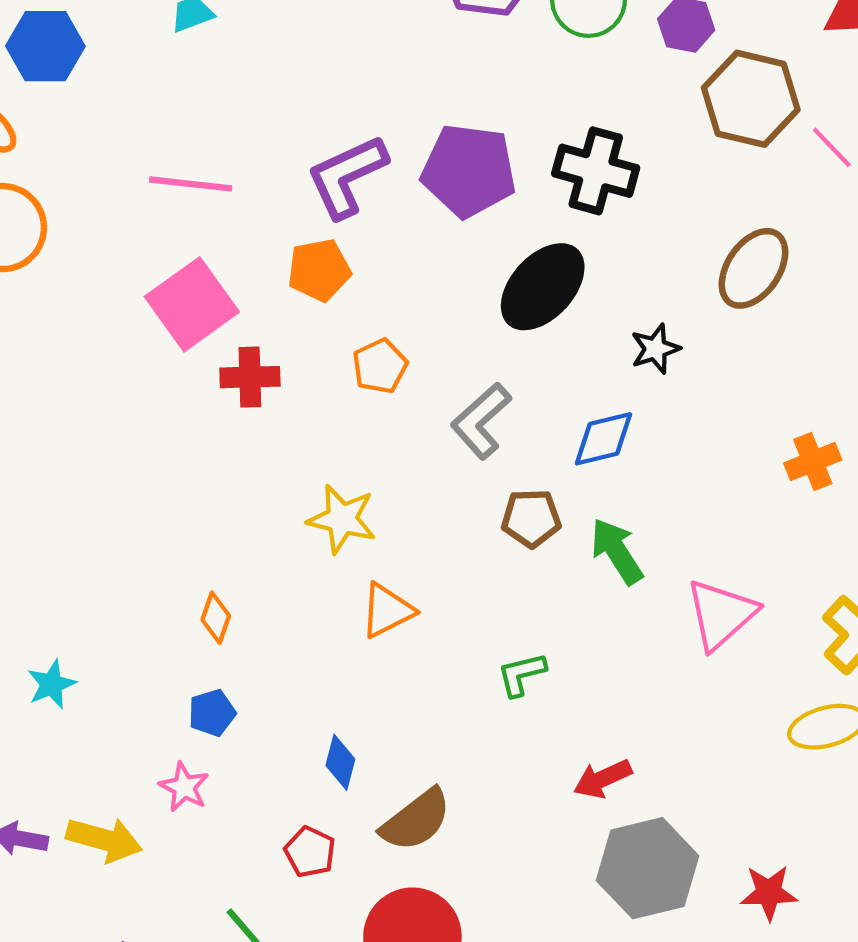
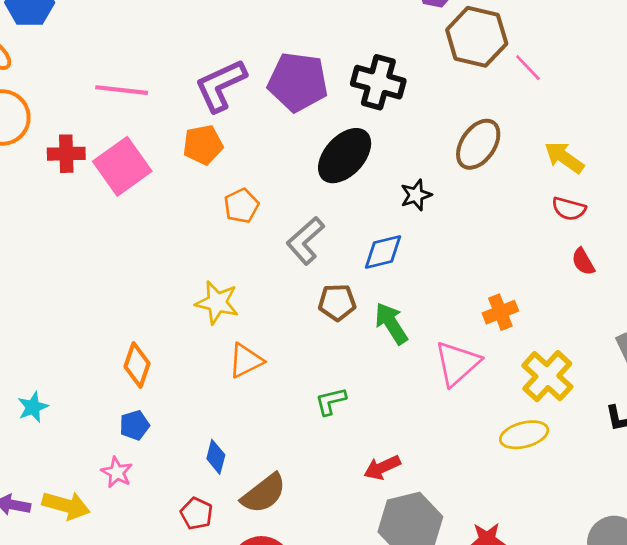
red cross: (250, 377) -> (66, 154), moved
orange cross: (813, 462) -> (500, 312), moved
orange diamond: (216, 618) -> (137, 365), size x1.4

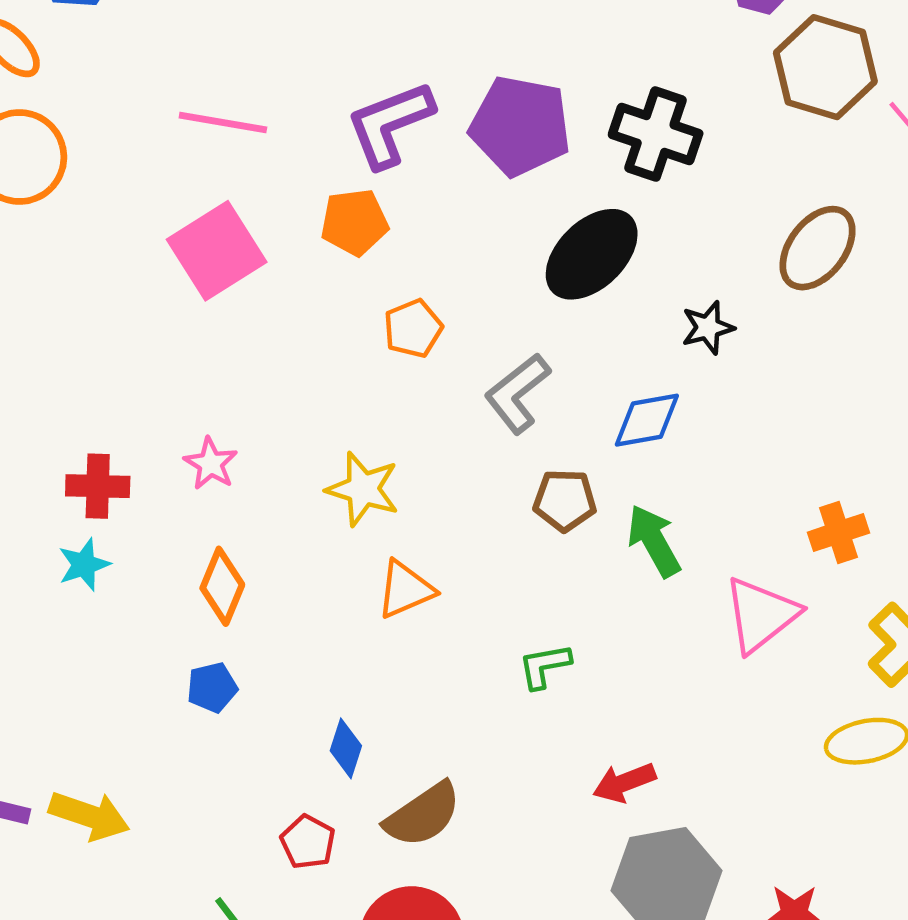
red cross: (66, 154) -> (98, 486), moved
cyan star: (33, 407) -> (84, 565), moved
pink star: (117, 472) -> (211, 464), moved

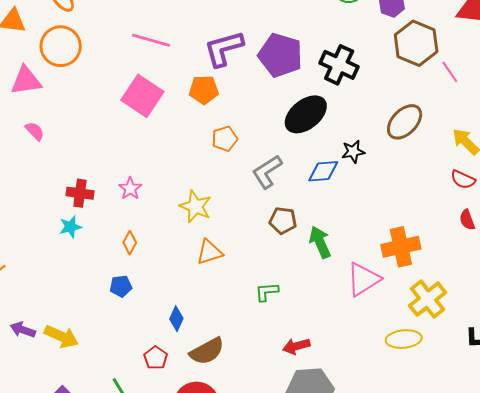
pink square: (217, 251) -> (142, 96), turned -30
blue diamond: (647, 420) -> (323, 171), moved
orange cross: (838, 533) -> (401, 247), size x1.5
orange diamond: (222, 586) -> (130, 243), size x0.7

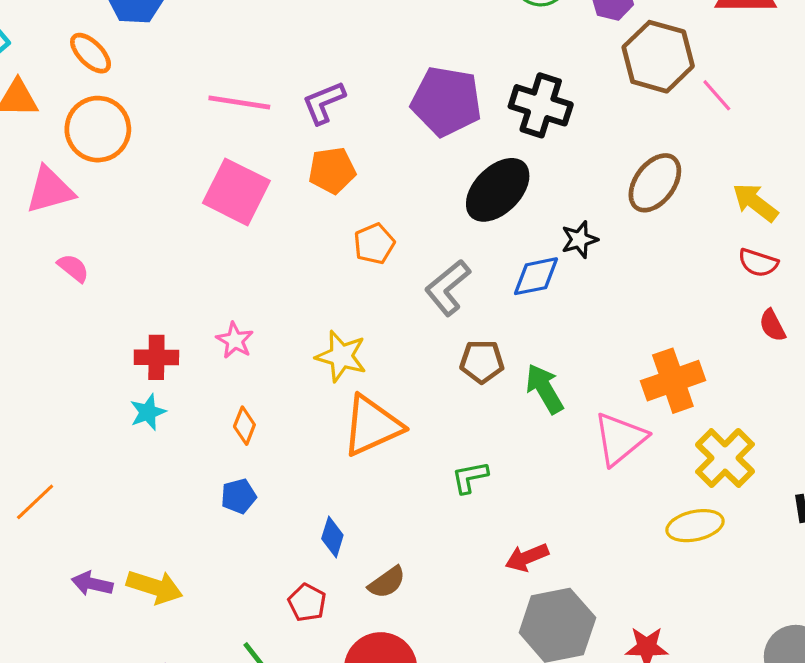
purple L-shape: (224, 49) -> (324, 103), moved, size x0.7
orange triangle: (209, 252) -> (372, 426), size x1.5
brown semicircle: (207, 351) -> (387, 582), size x0.7

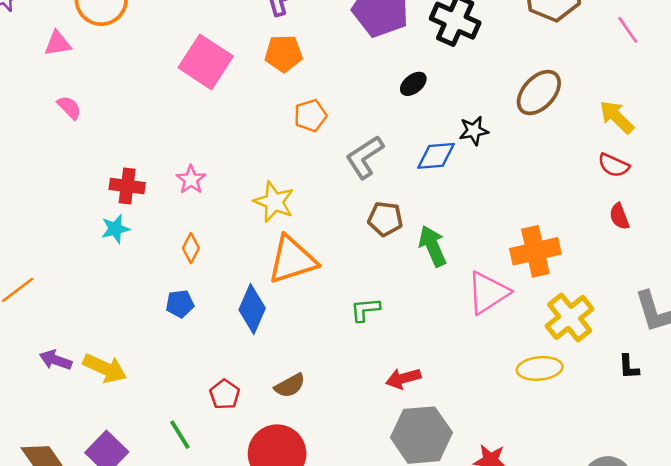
pink line: (717, 95) -> (628, 30), moved
pink triangle: (50, 190) -> (58, 43), size x0.7
black ellipse: (498, 190) -> (413, 84), size x0.5
blue diamond: (332, 537) -> (252, 309), moved, size x1.5

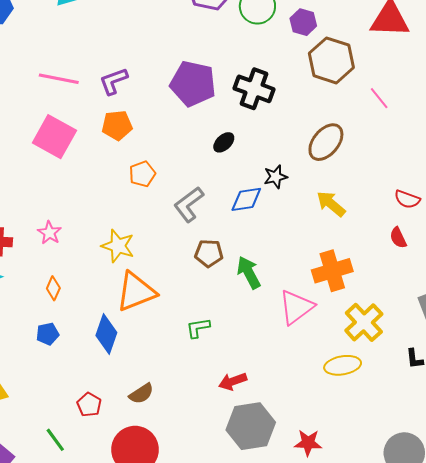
pink line: (628, 30) -> (379, 98), moved
yellow arrow: (617, 117) -> (331, 204), moved
red semicircle: (614, 165) -> (407, 199), moved

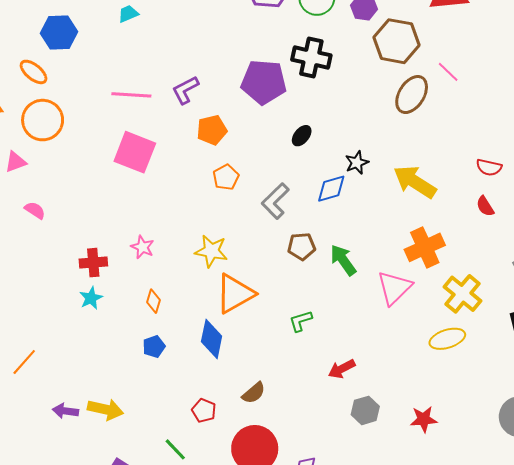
black cross: (254, 89) -> (311, 58), moved
orange pentagon: (117, 125) -> (212, 130), moved
brown ellipse: (326, 142) -> (412, 95), moved
yellow arrow: (331, 204) -> (415, 182), size x1.4
gray hexagon: (251, 426) -> (365, 410), size x0.6

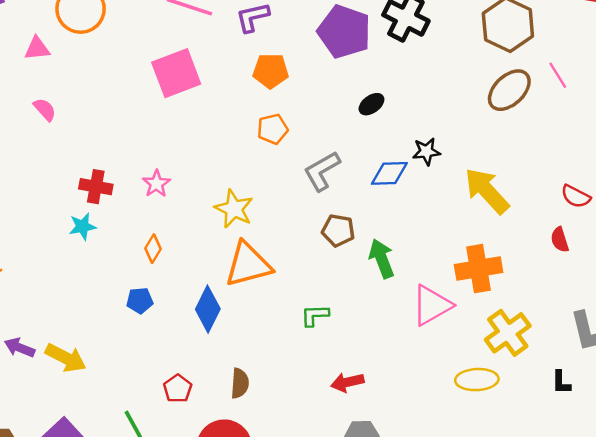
pink square: (135, 152) -> (176, 73), turned 33
brown semicircle: (254, 393) -> (240, 383), turned -60

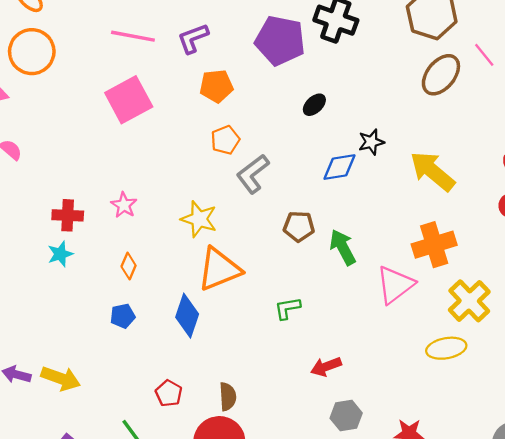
gray L-shape: (322, 171) -> (253, 174), moved
brown semicircle: (240, 383) -> (228, 397), moved

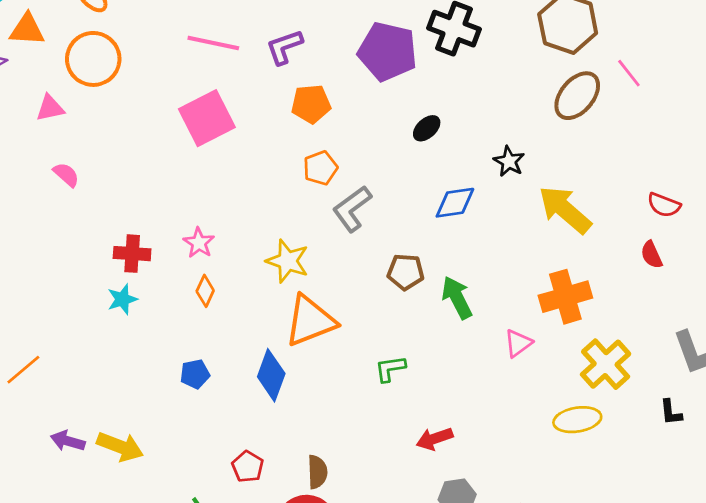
black star: (371, 142) -> (509, 161), moved, turned -30
orange diamond: (129, 266) -> (205, 291), moved
pink triangle: (395, 285) -> (518, 343), size x0.6

